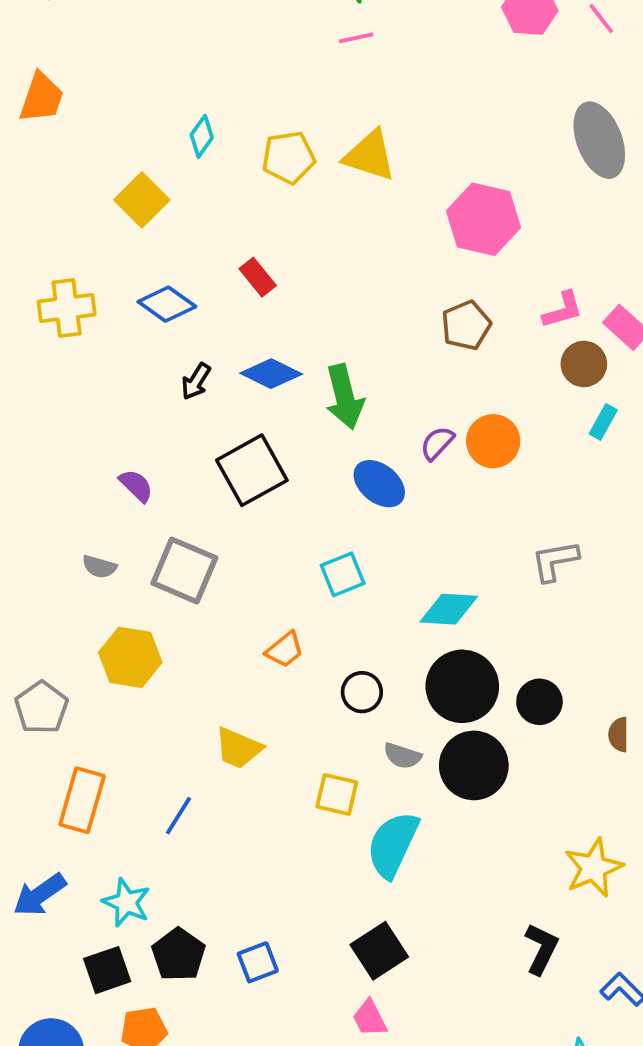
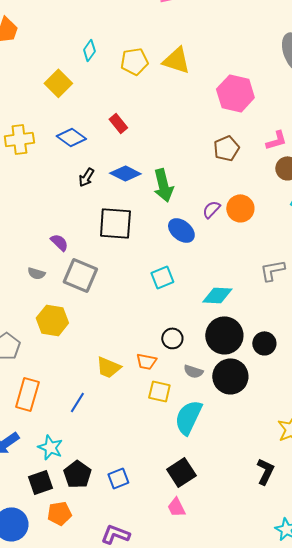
black square: (252, 470) -> (115, 223), turned 33
purple semicircle: (136, 486) -> (59, 242), moved
orange trapezoid: (285, 650) -> (146, 361), moved, turned 50

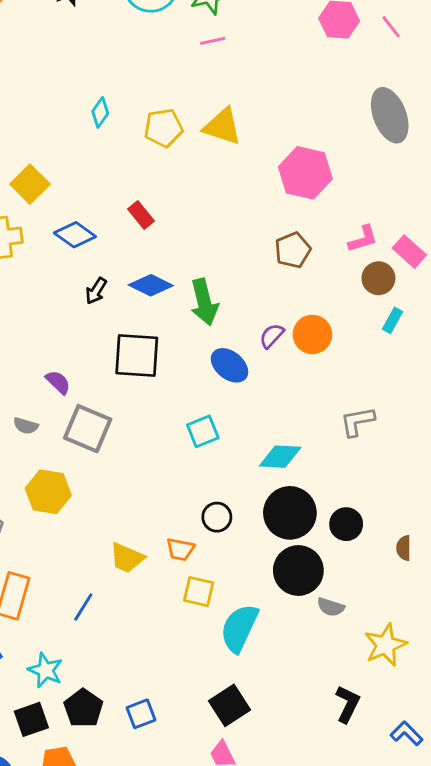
yellow square: (58, 83) -> (30, 184), moved
gray semicircle: (193, 371) -> (331, 607), moved

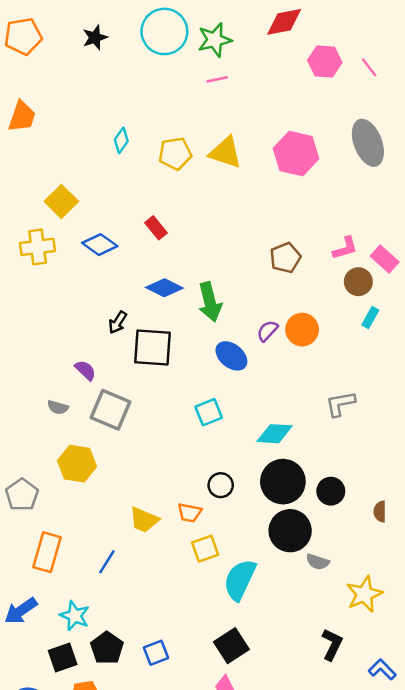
pink hexagon: (305, 173) -> (296, 154), moved
black arrow: (96, 291) -> (118, 322), moved
yellow square: (199, 592) -> (205, 549), turned -32

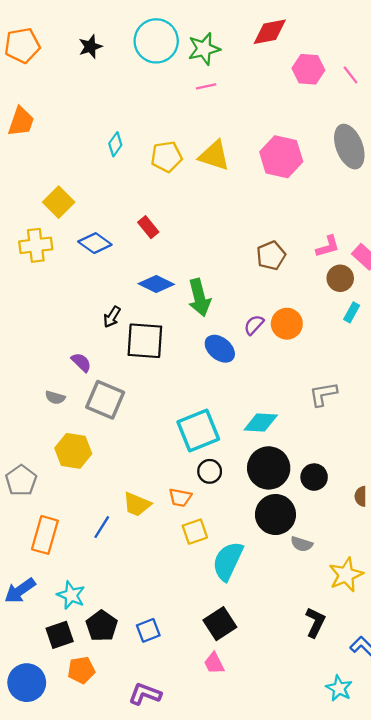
cyan square: (209, 412) -> (198, 430), moved, size x1.6
blue line: (107, 562) -> (102, 527), moved

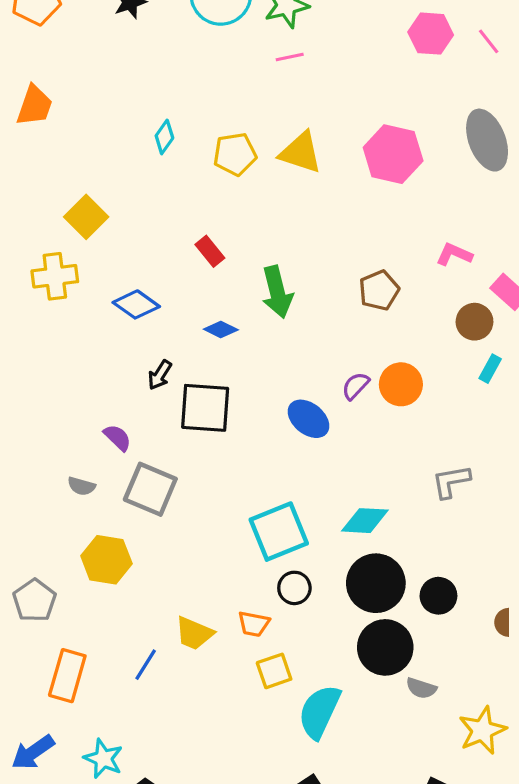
blue diamond: (95, 243) -> (136, 304), moved
pink L-shape: (328, 246) -> (454, 254), moved, turned -140
blue diamond: (156, 284) -> (221, 330), size x0.7
green arrow: (199, 298) -> (277, 292), moved

